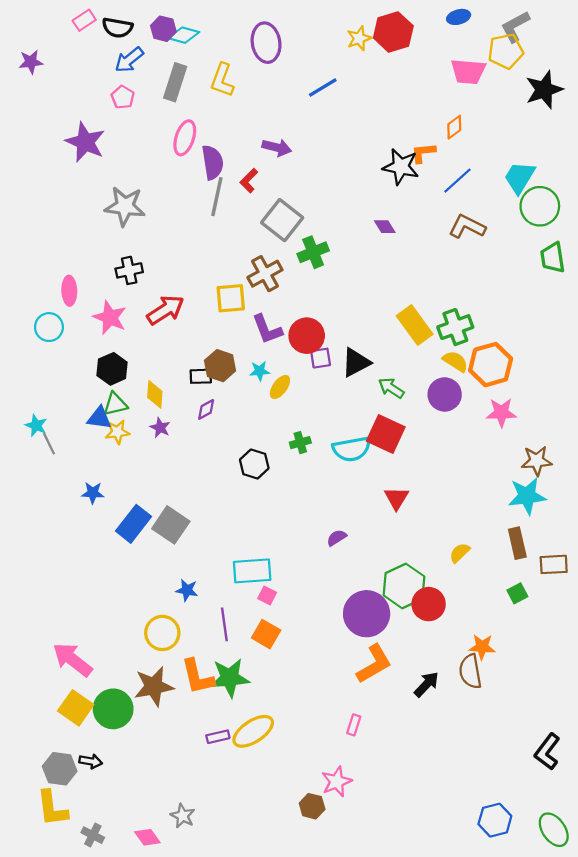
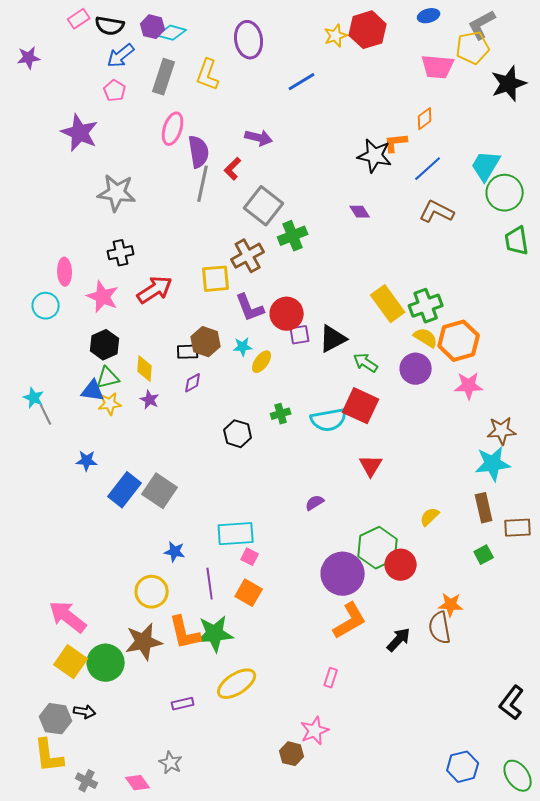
purple rectangle: (218, 737) -> (183, 704), moved

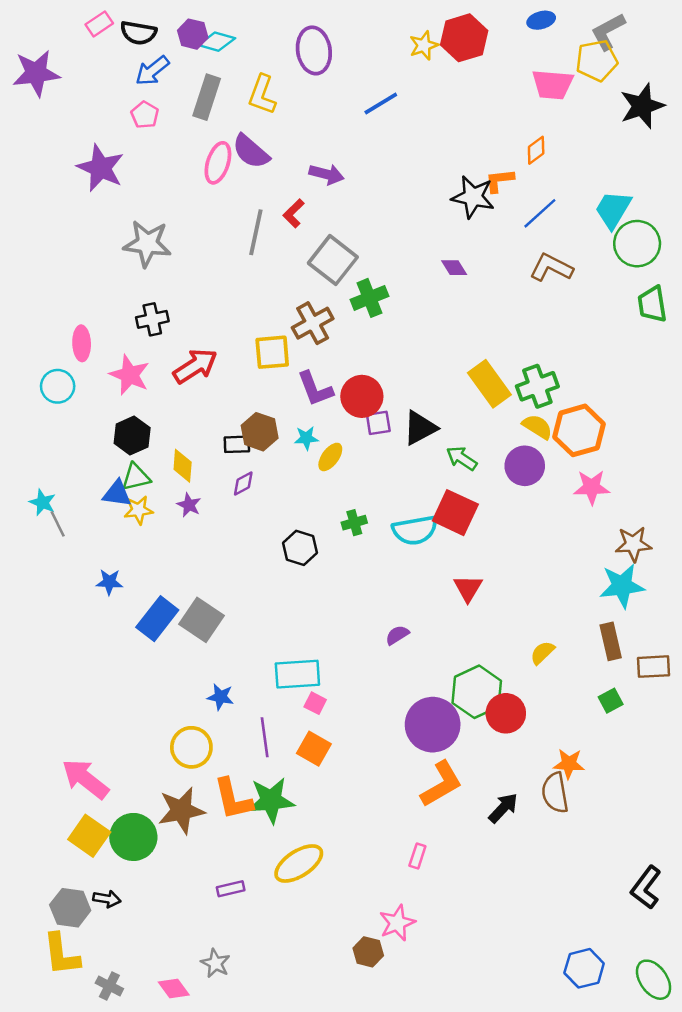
purple star: (29, 58) -> (36, 73), size x1.6
purple semicircle: (199, 152) -> (251, 151), moved, turned 140

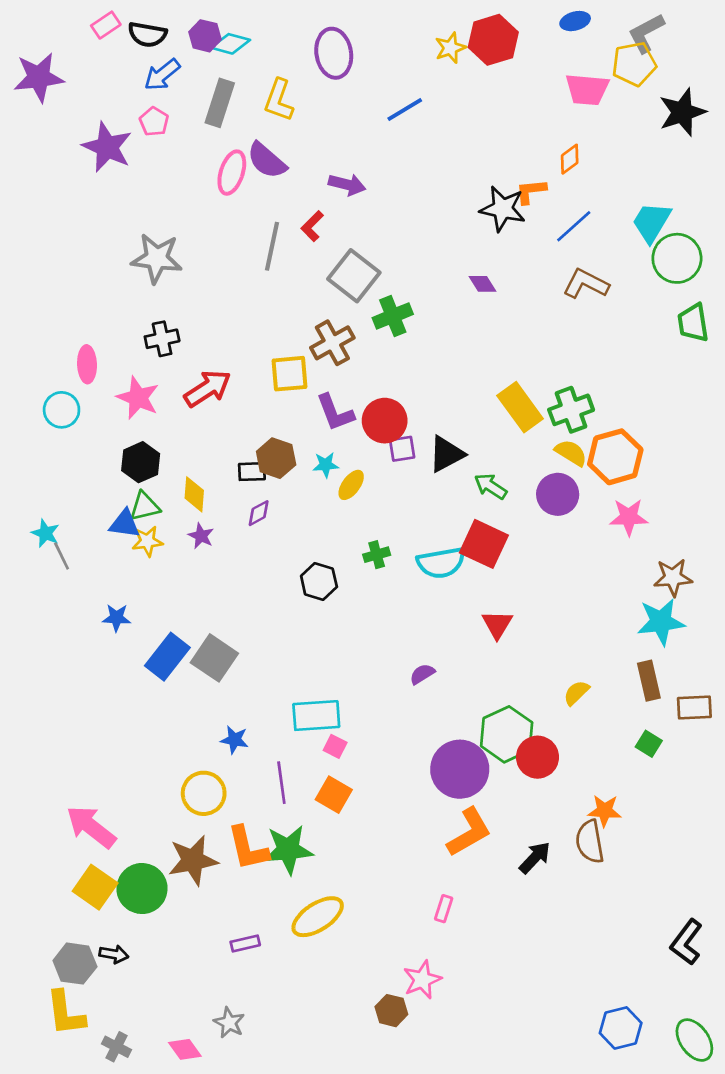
purple star: (101, 168) -> (107, 147), moved
green square: (611, 701) -> (649, 744), turned -30

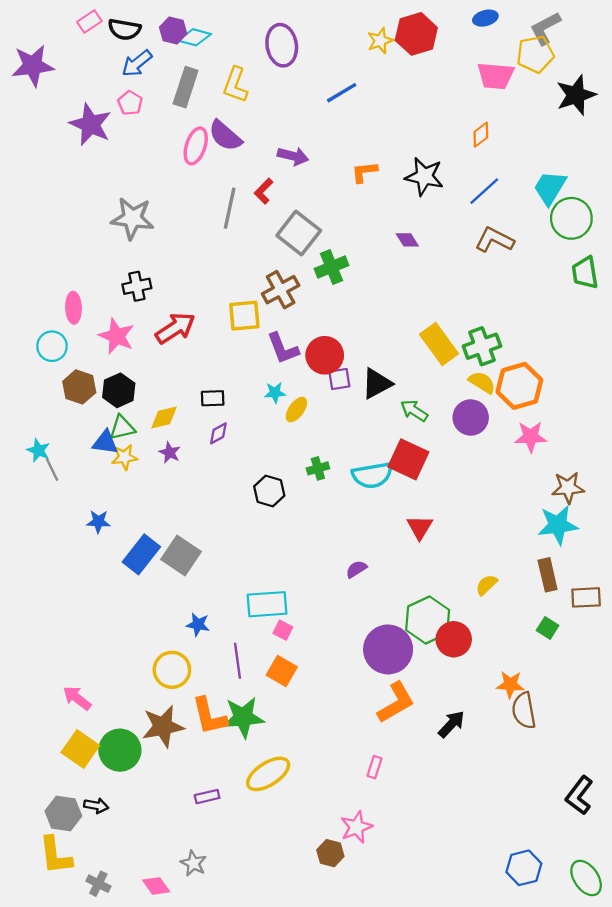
orange L-shape: (531, 191) -> (364, 172), moved
brown hexagon: (276, 458) -> (79, 387), moved
yellow diamond: (194, 494) -> (164, 417), turned 72
pink arrow: (91, 827) -> (77, 698), size x0.7
brown semicircle: (590, 842) -> (524, 711), moved

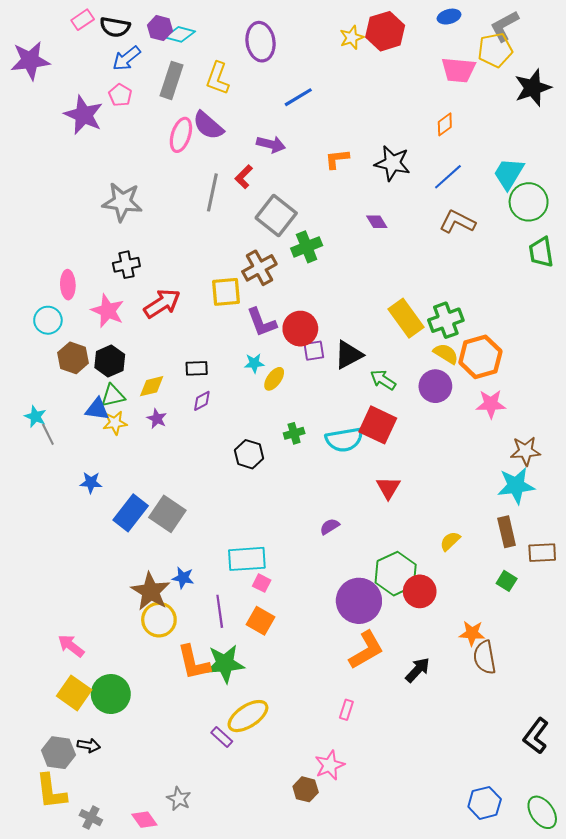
blue line: (342, 93) -> (298, 97), moved
brown star: (163, 726) -> (151, 591), moved, turned -30
purple rectangle: (207, 797) -> (222, 737), moved, turned 55

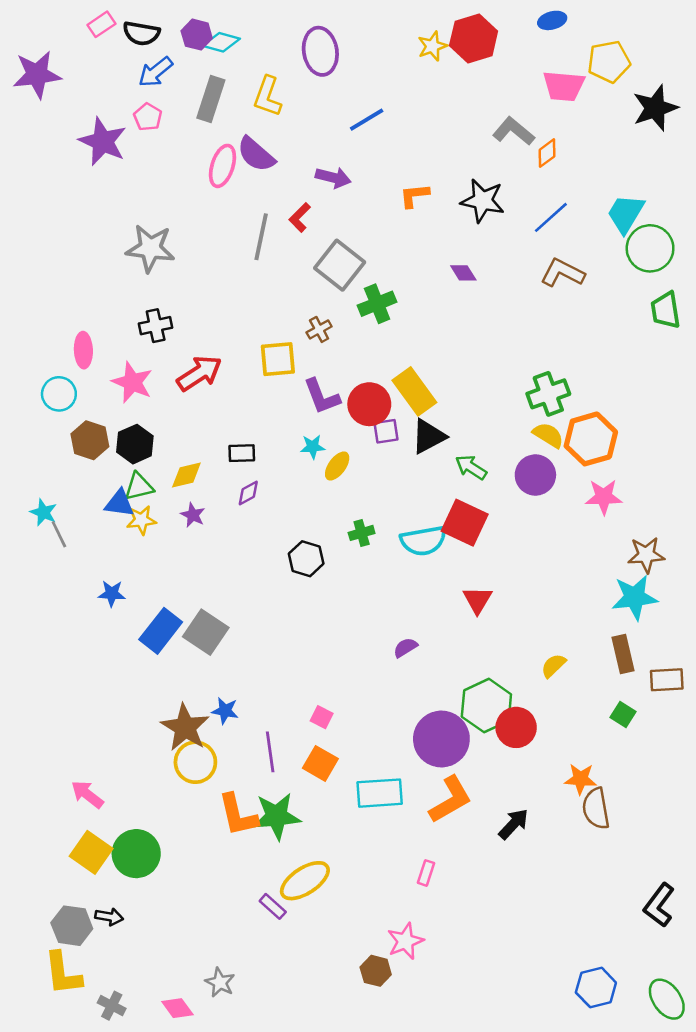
gray L-shape: (504, 26) -> (514, 131), moved, turned 68
brown cross: (259, 268) -> (319, 329), size x0.6
yellow rectangle: (406, 318) -> (414, 391), moved
cyan rectangle: (247, 559) -> (380, 793), moved

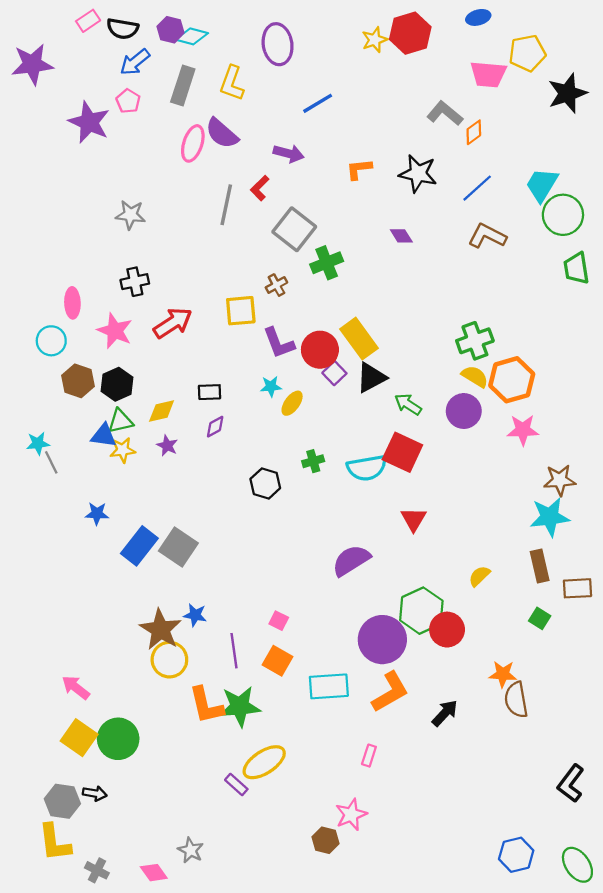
gray star: (150, 248) -> (130, 215), size x0.7
purple square: (386, 431) -> (334, 373), turned -35
cyan star: (43, 512) -> (38, 443), turned -30
purple semicircle: (405, 648) -> (351, 560), size x1.8

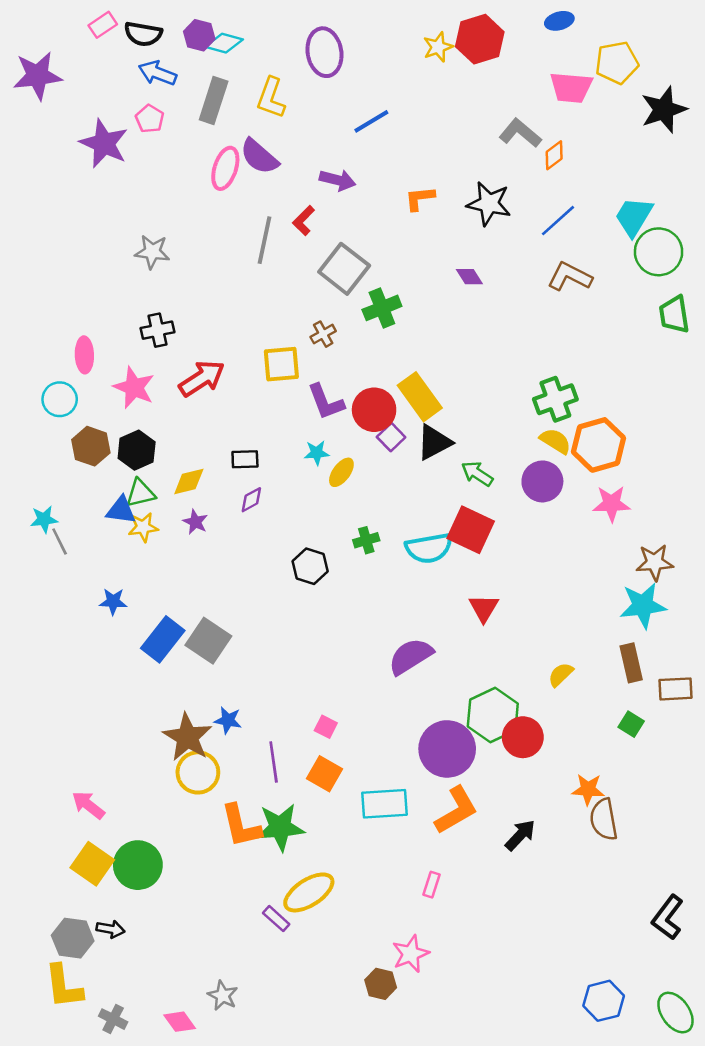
blue arrow: (135, 62) -> (157, 73), turned 60

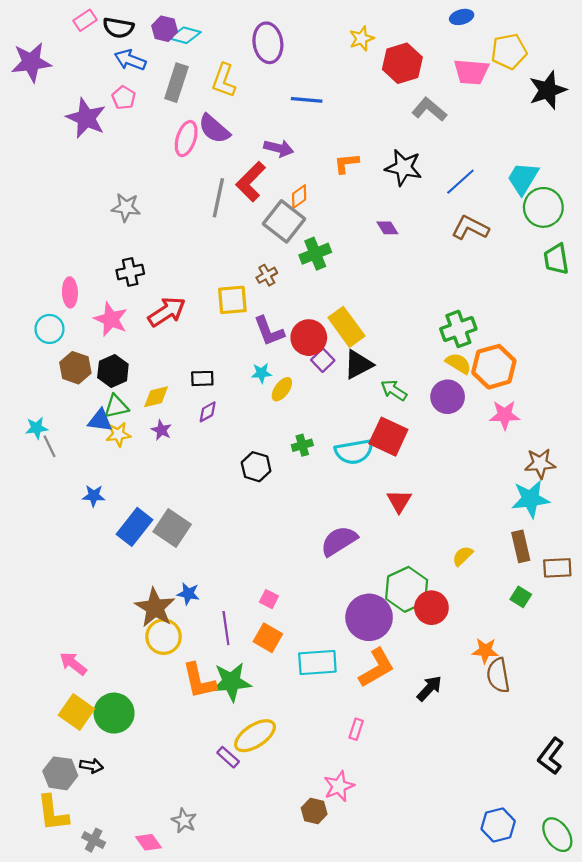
red hexagon: (480, 39) -> (402, 63), moved
blue line: (371, 121) -> (307, 100), turned 36
orange diamond: (554, 155) -> (299, 197), moved
red L-shape: (304, 221) -> (251, 182), size x1.6

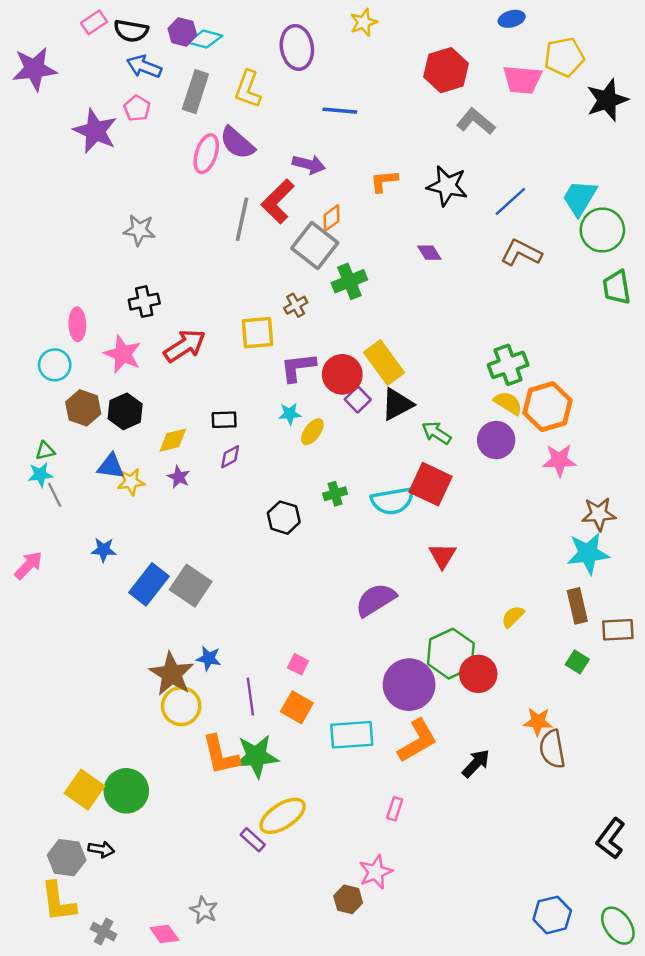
yellow star: (362, 38) -> (364, 22), moved
purple L-shape: (269, 331) -> (298, 367), turned 104
green triangle: (116, 406) -> (45, 451), moved, size x0.7
pink arrow: (73, 664) -> (28, 565), moved, turned 96

